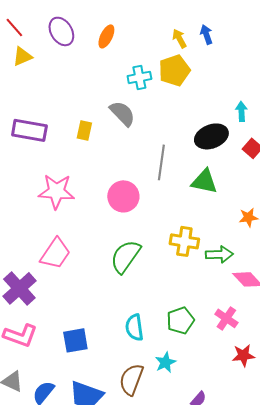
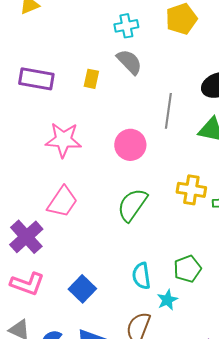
cyan cross: (139, 77) -> (126, 26), moved
blue square: (75, 340) -> (82, 289), turned -36
cyan star: (165, 362) -> (167, 300), moved

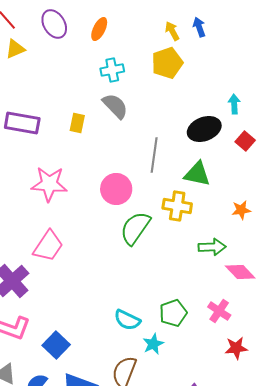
yellow cross: (191, 190) -> (177, 206), moved
green semicircle: (132, 205) -> (135, 228), moved
cyan semicircle: (141, 276) -> (127, 320), turned -56
blue square: (82, 289) -> (56, 345), moved

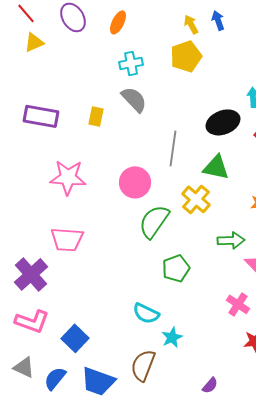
yellow cross: (177, 206) -> (196, 199), turned 32
pink trapezoid: (48, 246) -> (67, 239), turned 60
green pentagon: (173, 313) -> (176, 268), moved

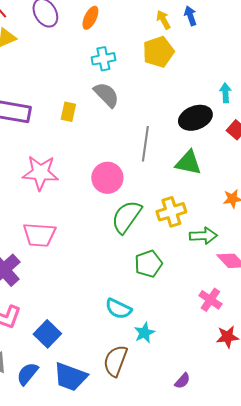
yellow cross: (196, 199) -> (171, 212), moved, turned 32

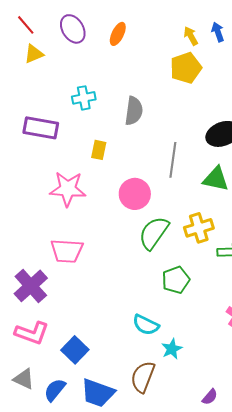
cyan cross: (103, 59) -> (84, 98), moved
gray semicircle: (106, 95) -> (134, 111), turned 52
yellow rectangle: (68, 112) -> (99, 150), moved

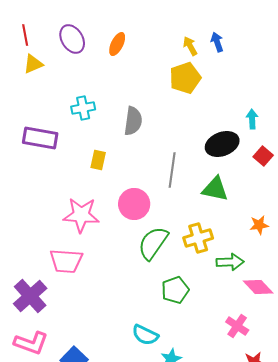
red line: (26, 25) -> (25, 35), turned 30
pink star: (68, 189) -> (81, 215), moved

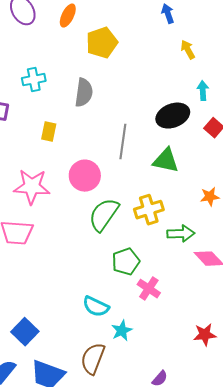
yellow arrow: (190, 46) -> (188, 50), moved
yellow pentagon: (185, 78) -> (102, 43), moved
pink cross: (237, 326) -> (149, 289), moved

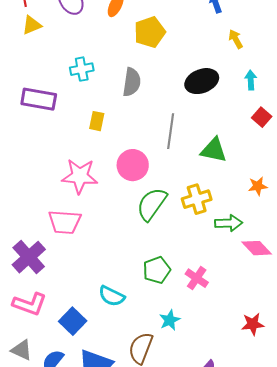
black ellipse: (173, 116) -> (202, 81), moved
green pentagon: (126, 262) -> (157, 270), moved
cyan semicircle: (96, 307) -> (112, 296), moved

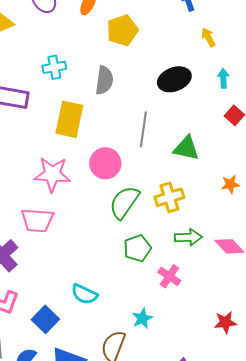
yellow rectangle: (97, 121) -> (69, 119), size x1.8
green arrow: (229, 223) -> (188, 237), moved
green pentagon: (157, 270) -> (137, 248), moved

